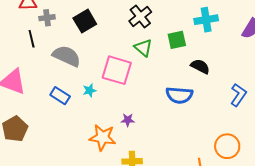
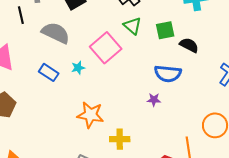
green square: (177, 40) -> (165, 30), moved
pink square: (117, 70) -> (106, 48), turned 32
purple star: (128, 120) -> (154, 100), moved

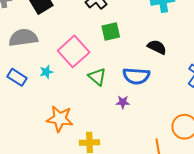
green triangle: (132, 26) -> (97, 77), moved
green square: (165, 30) -> (111, 31), moved
gray semicircle: (56, 33) -> (23, 38), turned -32

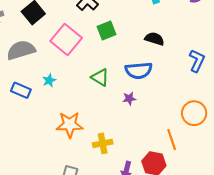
pink square: (74, 51) -> (66, 40), moved

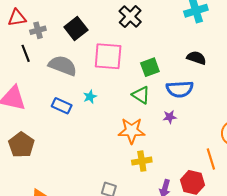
green square: (106, 30) -> (150, 67), moved
pink square: (66, 40) -> (108, 56), turned -36
gray semicircle: (21, 50) -> (63, 66), turned 36
orange star: (70, 125) -> (132, 131), moved

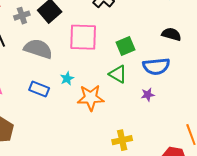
gray cross: (38, 30) -> (22, 16), moved
orange star: (132, 131) -> (91, 98), moved

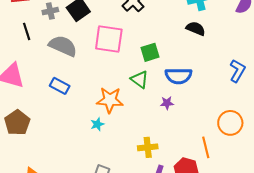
black semicircle: (171, 34) -> (196, 28), moved
cyan star: (67, 78) -> (97, 124), moved
yellow cross: (122, 140) -> (148, 147), moved

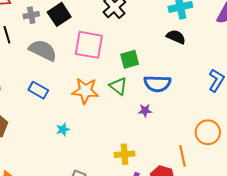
orange star: (110, 100) -> (85, 91), moved
cyan star: (97, 124) -> (63, 129), moved

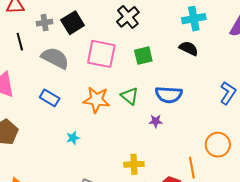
green square: (130, 59) -> (143, 56), moved

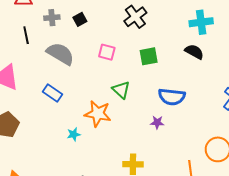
black square: (73, 23) -> (80, 19), size x0.6
pink square: (101, 54) -> (107, 52), size x0.6
green triangle: (130, 96) -> (121, 90), moved
orange star: (96, 100) -> (98, 114), moved

